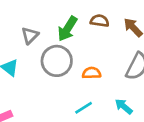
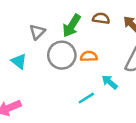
orange semicircle: (92, 73) -> (89, 56), moved
cyan arrow: (124, 106) -> (110, 82), moved

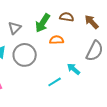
gray circle: (62, 55) -> (25, 55), moved
orange semicircle: (89, 56) -> (57, 40), moved

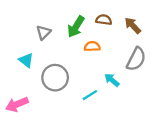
gray circle: (25, 55) -> (55, 78), moved

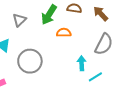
cyan arrow: (112, 80) -> (82, 63), turned 48
cyan line: (90, 95) -> (95, 77), moved

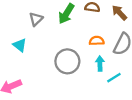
orange semicircle: (64, 33) -> (97, 41), moved
gray circle: (30, 61) -> (67, 61), moved

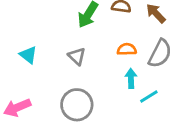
gray triangle: (36, 19) -> (77, 56), moved, turned -32
gray circle: (67, 61) -> (77, 105), moved

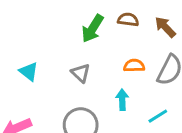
cyan arrow: (131, 78) -> (122, 100), moved

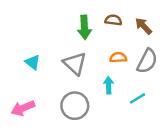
green arrow: (93, 28) -> (84, 27), turned -35
gray triangle: (81, 73) -> (75, 63), size x1.5

